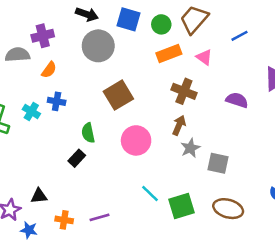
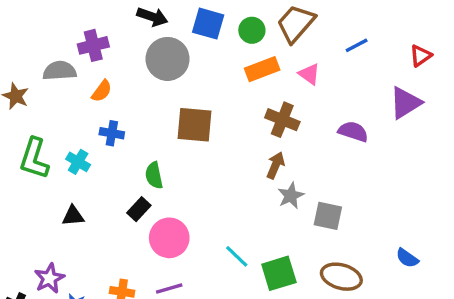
brown square: (118, 95) -> (195, 125), turned 36
cyan cross: (31, 111) -> (78, 162), moved
pink circle: (136, 140) -> (169, 238), moved
black triangle: (39, 196) -> (73, 216), moved

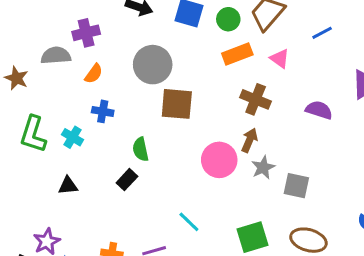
gray circle: (168, 59) -> (153, 65), moved
pink circle: (169, 238) -> (219, 160), moved
cyan line: (237, 256) -> (189, 222), moved

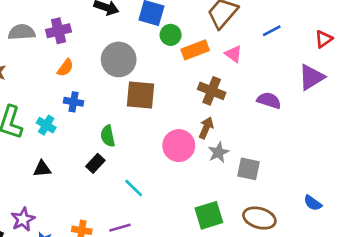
green circle: (228, 19) -> (171, 35), moved
gray semicircle: (56, 56) -> (22, 32), moved
cyan line: (189, 222) -> (134, 188), moved

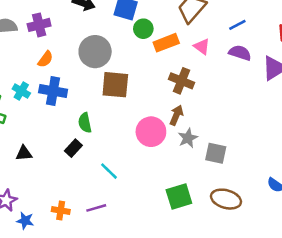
purple semicircle: (269, 100) -> (240, 53), moved
blue cross: (74, 102) -> (53, 91), size x1.5
cyan cross: (46, 125) -> (21, 91), moved

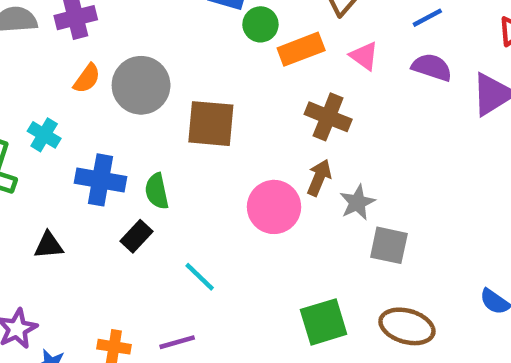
gray circle: (95, 52) -> (141, 85), moved
blue cross: (53, 91) -> (100, 180), moved
gray star: (188, 138) -> (357, 202), moved

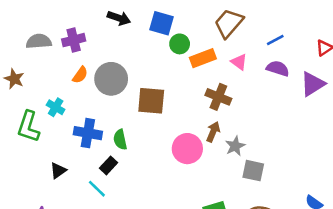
black triangle: (49, 245) -> (58, 171), turned -30
cyan line: (200, 277) -> (97, 189), moved

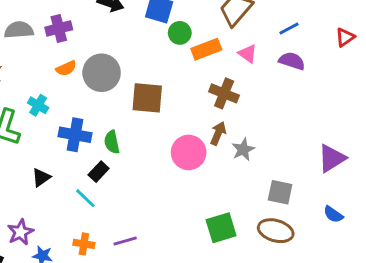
orange semicircle: (80, 75) -> (66, 68), turned 30
purple triangle: (313, 84) -> (332, 158), moved
gray square: (253, 171) -> (280, 192), moved

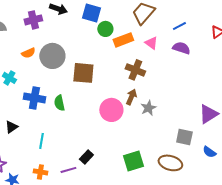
purple cross: (59, 28) -> (33, 20), moved
black rectangle: (99, 172) -> (86, 157), moved
gray square: (280, 192) -> (184, 137), moved
cyan line: (85, 198) -> (41, 141), turned 56

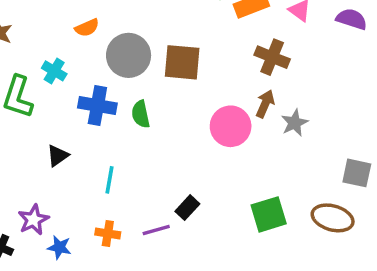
gray circle: (52, 56) -> (129, 55), moved

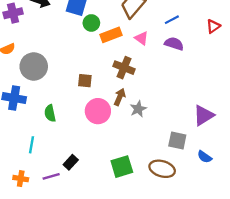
brown square: (182, 62) -> (85, 81), moved, size x0.6
green semicircle: (141, 114) -> (50, 113), moved
cyan line: (110, 180) -> (32, 145), moved

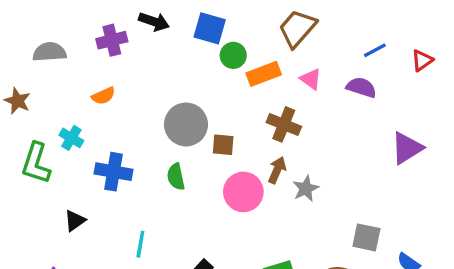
blue line: (172, 20) -> (375, 50), moved
gray circle: (34, 66) -> (186, 124), moved
green semicircle: (50, 113) -> (176, 177), moved
purple triangle: (203, 115) -> (407, 148), moved

